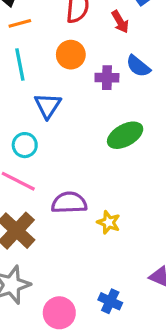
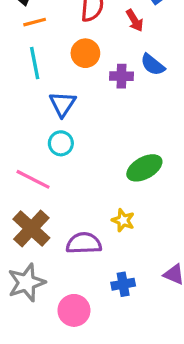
green ellipse: (125, 135) -> (144, 168), moved
cyan circle: (25, 145) -> (61, 143), moved
purple semicircle: (69, 203) -> (84, 243), moved
blue cross: (110, 301) -> (123, 284), moved, turned -35

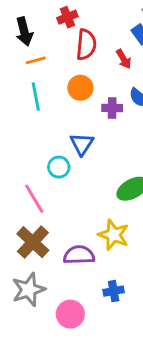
blue triangle: (62, 104) -> (82, 144), moved
pink line: (33, 179) -> (34, 199), turned 32
yellow star: (123, 220) -> (114, 235), size x1.5

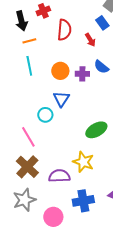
red cross: (67, 17) -> (43, 11), moved
orange circle: (80, 88) -> (60, 71), moved
blue cross: (114, 291) -> (83, 201), size x1.5

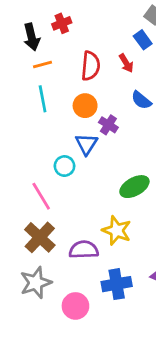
red semicircle: (64, 30) -> (91, 66), moved
purple cross: (82, 74) -> (108, 125), moved, turned 32

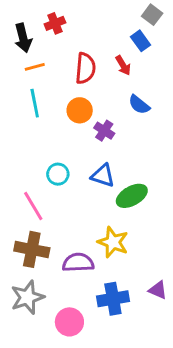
blue triangle: (86, 144) -> (103, 176), moved, turned -45
brown cross: (40, 237) -> (32, 249), turned -32

